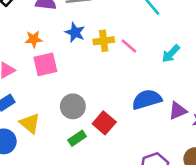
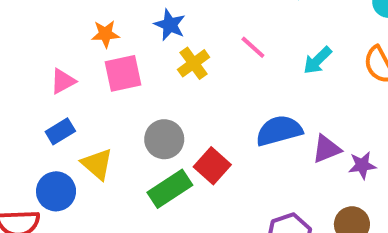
yellow cross: (104, 41) -> (194, 63), moved, turned -30
green rectangle: (77, 138) -> (170, 189), size x1.5

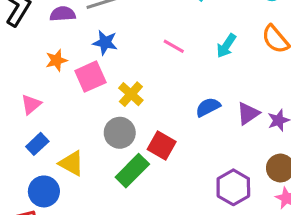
yellow cross: (194, 63) -> (131, 94), moved
pink square: (123, 73) -> (90, 77), moved
blue semicircle: (279, 131) -> (208, 107), size x0.7

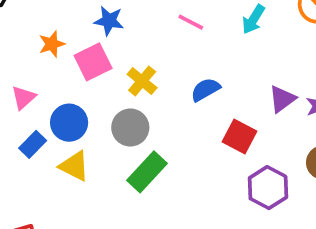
blue semicircle: (208, 107) -> (205, 90), moved
red square: (162, 145) -> (239, 136), moved
blue circle: (44, 191) -> (69, 123), moved

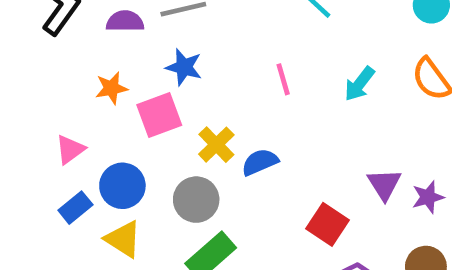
pink line: (191, 22) -> (283, 79), turned 40
blue semicircle: (205, 90) -> (260, 162), moved
purple triangle: (282, 99) -> (384, 184), turned -32

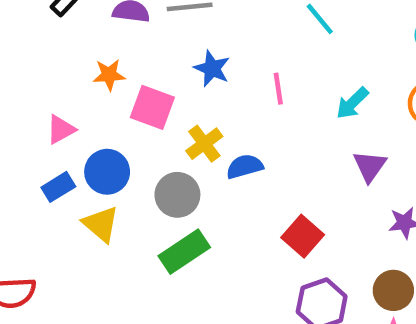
blue star: (184, 67) -> (212, 68), moved
pink square: (159, 115) -> (152, 107), turned 33
purple triangle: (384, 184) -> (370, 166), moved

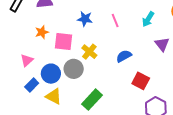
blue semicircle: (245, 166) -> (124, 56), moved
gray circle: (177, 195) -> (74, 69), moved

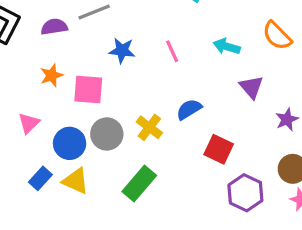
cyan arrow: (148, 19) -> (227, 47), turned 77
yellow cross: (89, 52) -> (149, 127), moved
blue rectangle: (32, 85) -> (40, 178), moved

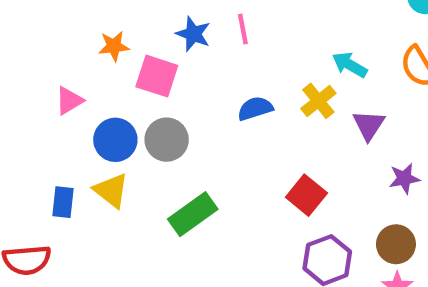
blue star: (122, 50) -> (193, 34), moved
pink line: (172, 51) -> (243, 29), moved
blue semicircle: (189, 109) -> (255, 108), moved
yellow cross: (149, 127) -> (318, 101), moved
blue rectangle: (40, 178) -> (63, 202), moved, turned -50

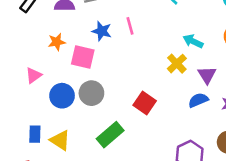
blue semicircle: (255, 108) -> (198, 100), moved
yellow triangle: (111, 190) -> (60, 140), moved
red square: (306, 195) -> (145, 103), moved

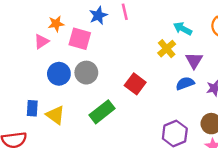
blue star: (102, 31) -> (98, 15), turned 30
pink triangle: (34, 75) -> (42, 41), moved

